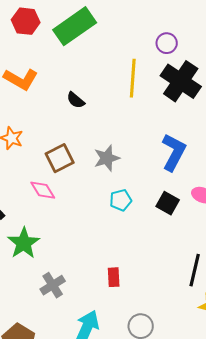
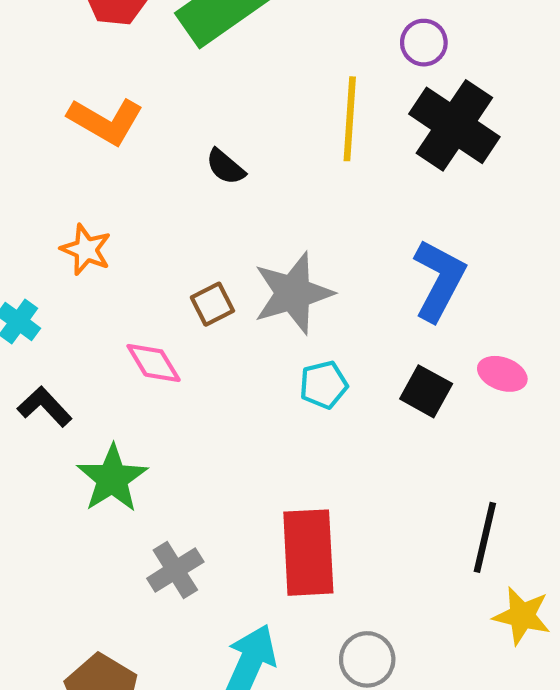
brown square: (60, 158) -> (212, 304), moved, size x0.7
gray star: (107, 158) -> (293, 293), size x1.4
red rectangle: (114, 277) -> (308, 553), size x2.0

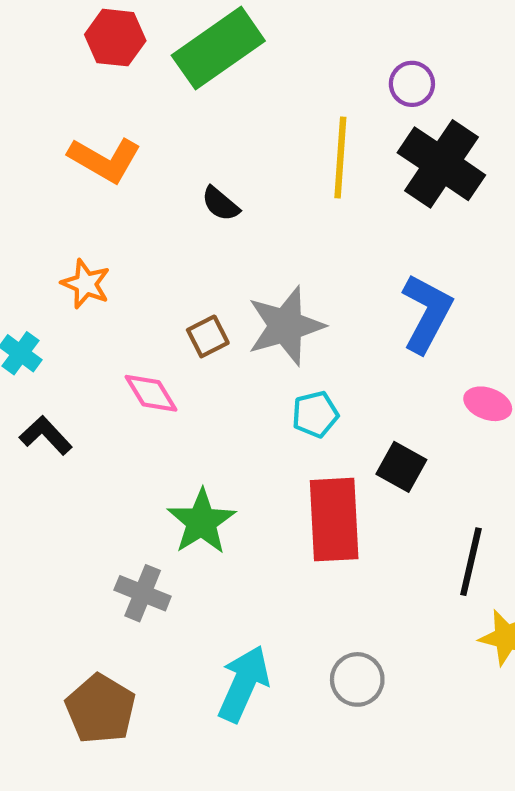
black square: (426, 391) -> (401, 467), moved
green star: (112, 478) -> (201, 522), moved
red rectangle: (308, 553) -> (334, 520), moved
gray cross: (175, 570) -> (143, 593), moved, turned -36

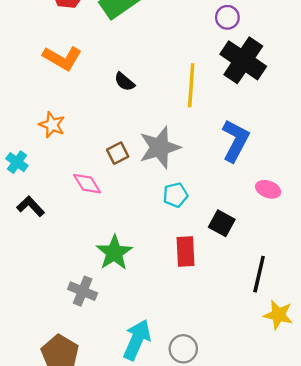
yellow line: (340, 158) -> (191, 85), moved
red rectangle: (334, 520) -> (186, 252), size x0.7
gray circle: (357, 679) -> (183, 349), moved

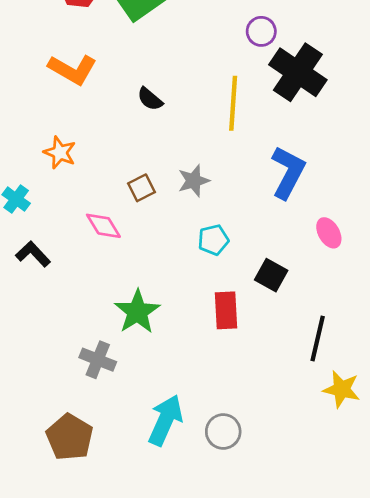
purple circle: (227, 17) -> (261, 31), moved
gray star: (160, 147) -> (194, 181), size x0.6
pink ellipse: (268, 189) -> (329, 233), turned 40

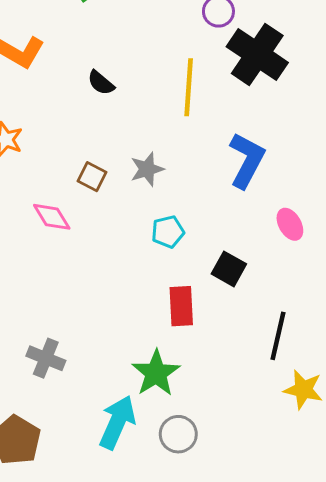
brown square: (141, 188) -> (92, 177), turned -36
green star: (137, 312) -> (156, 373), moved

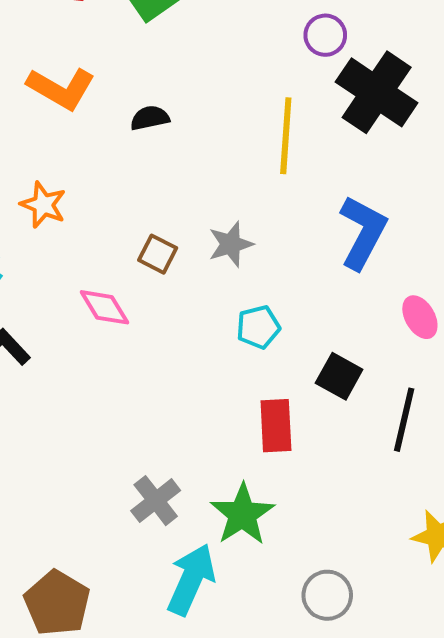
black semicircle: (101, 83) -> (150, 118), moved, turned 128
black line: (278, 336) -> (404, 420), moved
gray cross: (46, 358) -> (156, 501), moved, turned 30
gray circle: (178, 434) -> (327, 595), moved

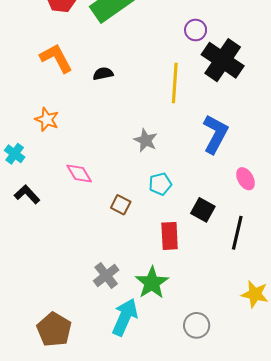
orange L-shape: (61, 88) -> (56, 58), turned -148
gray star: (231, 244) -> (146, 140), turned -30
brown square: (158, 254) -> (121, 205), moved

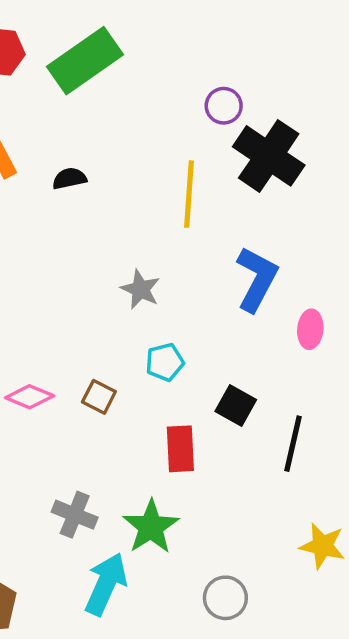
pink diamond: (79, 174) -> (30, 397), moved, turned -36
pink ellipse: (245, 179) -> (310, 329), moved, turned 35
gray cross: (106, 275) -> (75, 515), turned -30

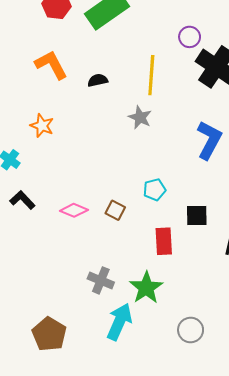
yellow line: (189, 194) -> (151, 75), moved
gray star: (140, 289) -> (140, 117), moved
black square: (236, 405) -> (197, 215), turned -30

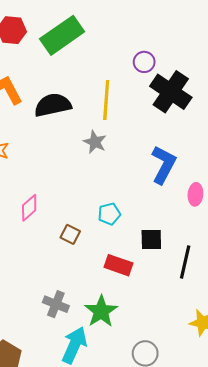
black semicircle: (98, 80) -> (53, 105), size x1.8
pink diamond: (74, 210) -> (29, 208), moved, turned -64
red rectangle: (164, 241) -> (118, 265), turned -68

